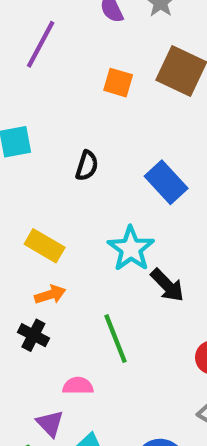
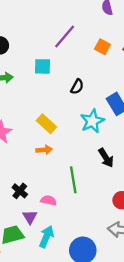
purple line: (41, 44) -> (65, 37), moved
cyan star: (131, 249) -> (92, 121), moved
black cross: (33, 335) -> (20, 191), moved

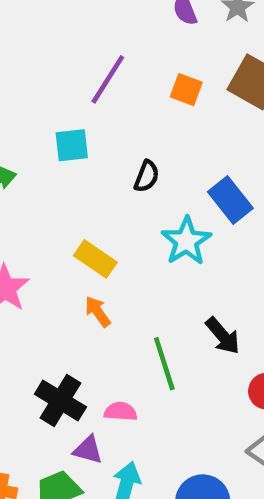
orange arrow: (44, 150) -> (98, 312), turned -112
black arrow: (106, 158) -> (223, 336), moved
black cross: (20, 191) -> (60, 401), size x1.5
purple triangle: (30, 217) -> (88, 450), turned -35

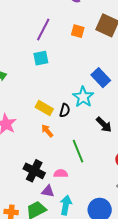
cyan square: (72, 145) -> (41, 58), moved
black semicircle: (147, 176) -> (65, 110), moved
black arrow: (223, 336) -> (104, 125), moved

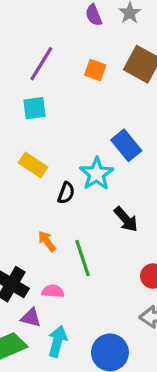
yellow rectangle: (44, 108) -> (33, 165), moved
orange arrow: (47, 131) -> (47, 241), moved

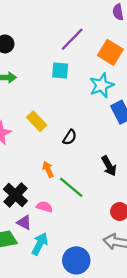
orange square: (95, 70) -> (110, 52), size x1.5
yellow rectangle: (33, 165) -> (37, 121), moved
cyan star: (97, 174) -> (102, 85), moved
green line: (82, 258) -> (71, 187), turned -44

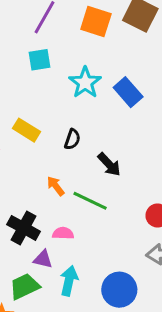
cyan star: (102, 85) -> (85, 83), moved
black arrow: (109, 166) -> (109, 164), moved

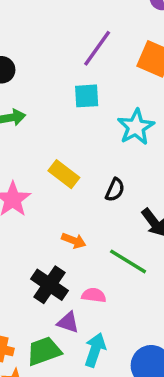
orange arrow: (56, 186) -> (74, 241), moved, turned 144

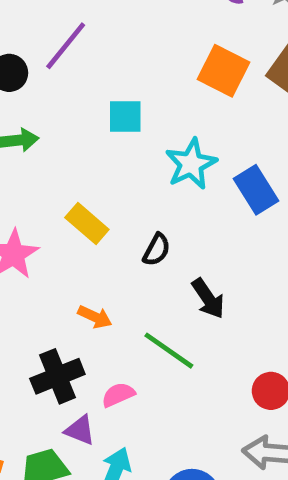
purple line: (97, 48) -> (66, 46), moved
black cross: (50, 285) -> (57, 376), turned 30
pink semicircle: (94, 295) -> (118, 395), turned -35

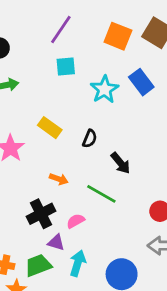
purple line: (66, 46) -> (61, 29), moved
blue rectangle: (256, 190) -> (141, 82), moved

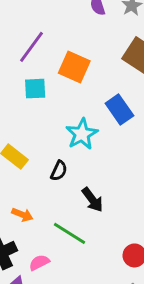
orange square: (118, 36) -> (74, 67), moved
cyan star: (104, 89) -> (82, 134), moved

